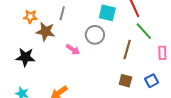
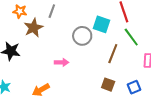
cyan square: (107, 13) -> (102, 24), moved
brown star: (46, 32) -> (33, 28), turned 30
pink arrow: (73, 50) -> (62, 62), moved, turned -40

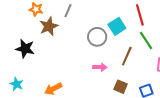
cyan square: (102, 24) -> (117, 26), turned 36
pink arrow: (62, 62) -> (100, 67), moved

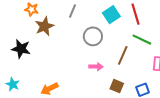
gray line: (68, 11) -> (73, 11), moved
cyan square: (117, 26) -> (111, 15), moved
green line: (146, 40) -> (142, 40), turned -30

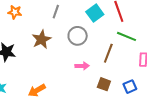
brown star: (44, 26) -> (41, 39), moved

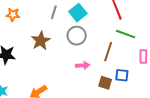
cyan square: (95, 13) -> (78, 13), moved
blue square: (130, 87) -> (122, 75), moved, turned 32

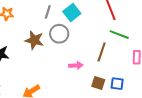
gray circle: (77, 36) -> (59, 34), moved
brown star: (41, 41) -> (34, 40), turned -30
blue square: (122, 75) -> (117, 84), moved

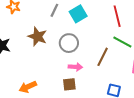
gray circle: (59, 34) -> (69, 43), moved
brown square: (98, 83) -> (69, 84), moved, turned -32

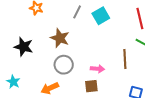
gray circle: (69, 43) -> (64, 65), moved
brown line: (103, 57) -> (125, 59), turned -30

